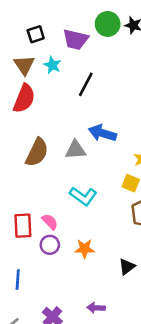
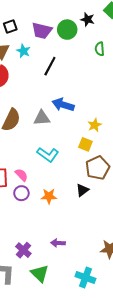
green circle: (108, 24) -> (67, 30), moved
black triangle: (127, 267) -> (82, 190), moved

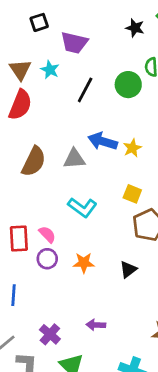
black square: (10, 27) -> (39, 22), moved
green circle: (67, 30) -> (128, 85), moved
yellow star: (95, 125) -> (132, 148), moved
black triangle: (82, 190) -> (128, 270), moved

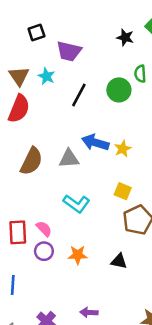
black triangle: (128, 270) -> (119, 261), turned 49

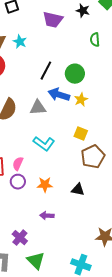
purple trapezoid: (69, 51) -> (53, 20), moved
green circle: (119, 90) -> (75, 74), moved
black line: (79, 95) -> (46, 71), moved
pink semicircle: (44, 229) -> (18, 164), turned -112
purple arrow: (89, 312) -> (47, 216), moved

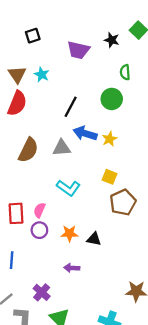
green circle: (75, 74) -> (112, 99), moved
black triangle: (78, 190) -> (94, 239), moved

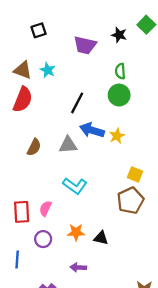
green semicircle: (125, 72) -> (120, 71), moved
brown triangle: (17, 74) -> (23, 70), turned -36
brown semicircle: (28, 150) -> (34, 147), size x0.7
yellow square: (109, 177) -> (135, 174), moved
purple circle: (39, 230) -> (43, 239), moved

